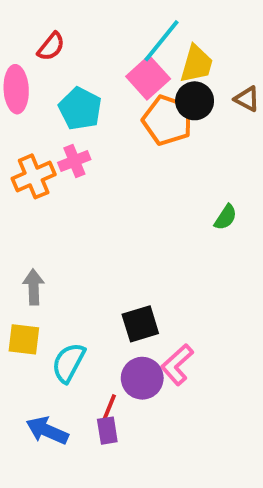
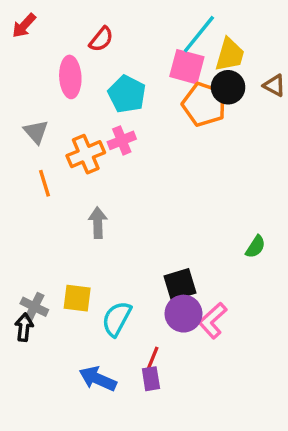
pink square: (148, 78) -> (187, 67), turned -33
green semicircle: (226, 217) -> (255, 247), moved
gray arrow: (34, 287) -> (98, 223), moved
purple circle: (142, 378) -> (183, 314), moved

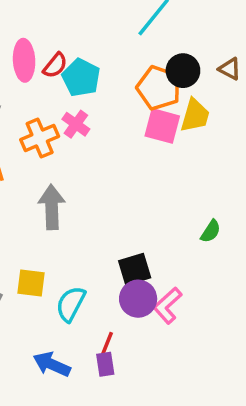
red semicircle: (101, 39) -> (55, 65), moved
yellow trapezoid: (230, 55) -> (195, 116), moved
pink square: (187, 67) -> (162, 126), moved
pink cross: (122, 140) -> (76, 124), turned -32
gray arrow: (98, 223) -> (52, 207), size x1.4

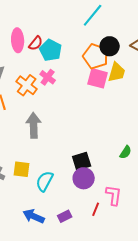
orange cross: (40, 138) -> (27, 85), turned -30
green semicircle: (211, 231) -> (126, 152), moved
pink L-shape: (167, 306) -> (114, 195), moved, turned 140
red line: (107, 344) -> (96, 209), moved
purple rectangle: (105, 364) -> (65, 216), turned 72

